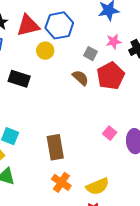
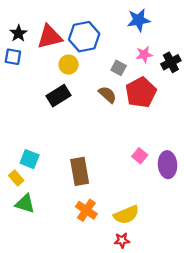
black rectangle: (19, 79) -> (59, 96), moved, turned -50

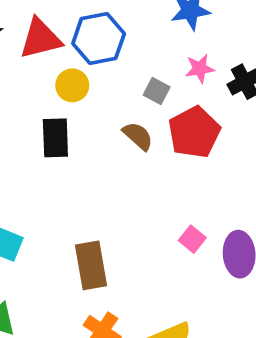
black rectangle: (59, 96) -> (55, 138), turned -60

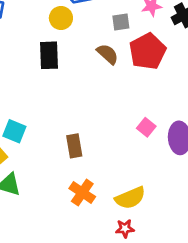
gray square: (157, 91) -> (121, 22), turned -36
brown rectangle: (91, 265) -> (74, 146), size x0.7

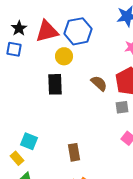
gray square: (121, 22) -> (122, 107), moved

